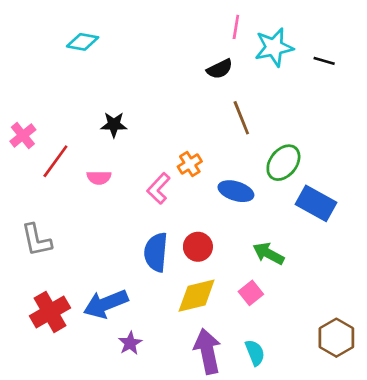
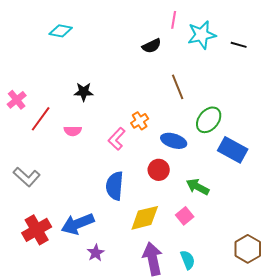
black semicircle: (220, 69) -> (152, 46), moved
gray L-shape: (36, 240) -> (27, 177), turned -36
red circle: (198, 247) -> (159, 170), moved

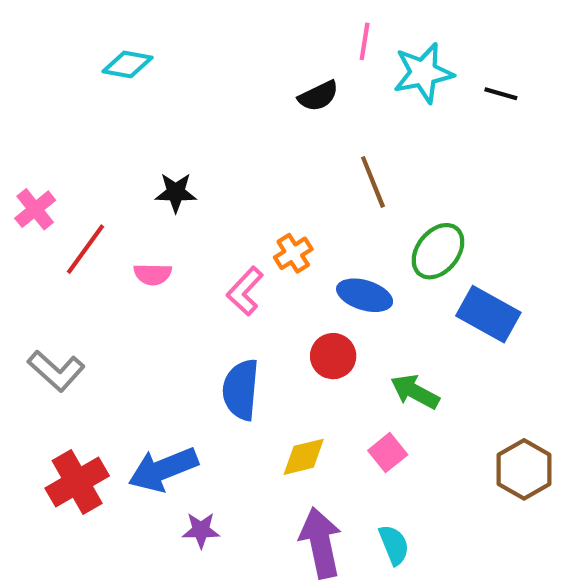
yellow diamond: (145, 218) -> (304, 457), size x0.7
brown hexagon: (248, 249) -> (524, 469), moved
purple star: (96, 253) -> (201, 530), turned 30

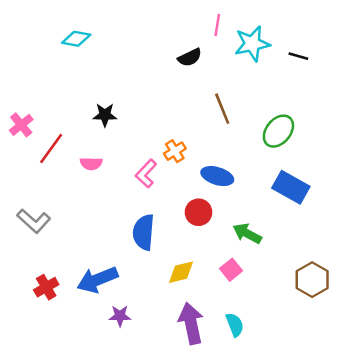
green ellipse: (438, 251) -> (278, 131), moved
red cross: (77, 482) -> (46, 287), size x0.7

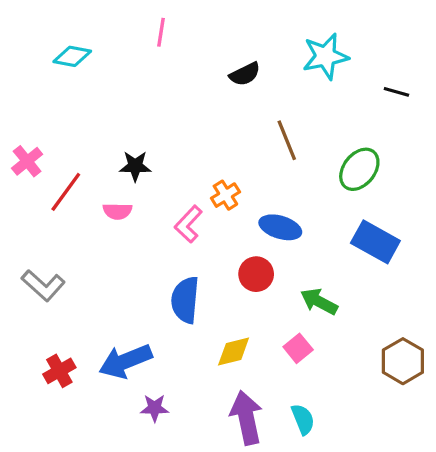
pink line: (217, 25) -> (161, 32), moved
cyan diamond: (76, 39) -> (72, 56), moved
black line: (298, 56) -> (396, 92), moved
black star: (105, 115) -> (135, 166), moved

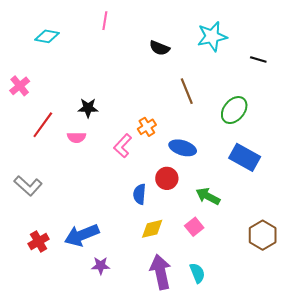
black semicircle: (245, 74) -> (159, 48), turned 48
pink cross: (27, 161) -> (20, 86), moved
blue semicircle: (185, 300) -> (140, 194), moved, size x0.7

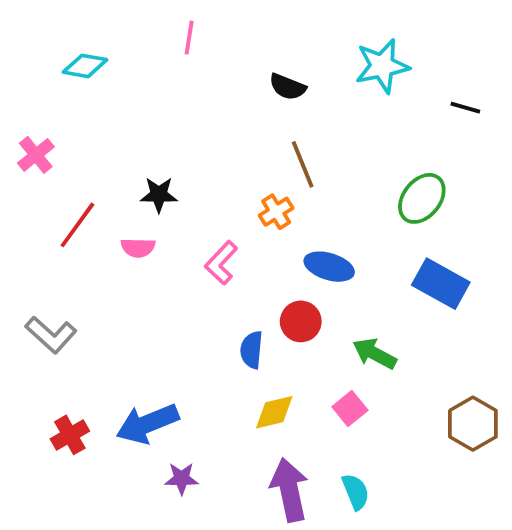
brown line: (187, 91) -> (303, 164), moved
orange cross: (147, 127) -> (276, 212), moved

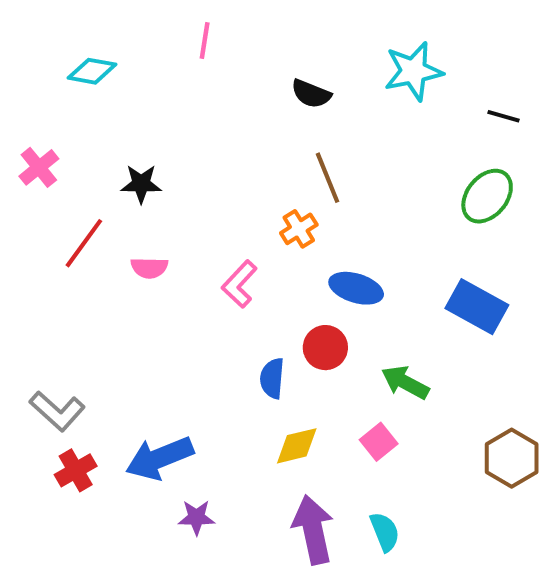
black star: (159, 195) -> (141, 184), moved
green ellipse: (422, 198) -> (487, 196), moved
gray L-shape: (51, 335) -> (57, 411), moved

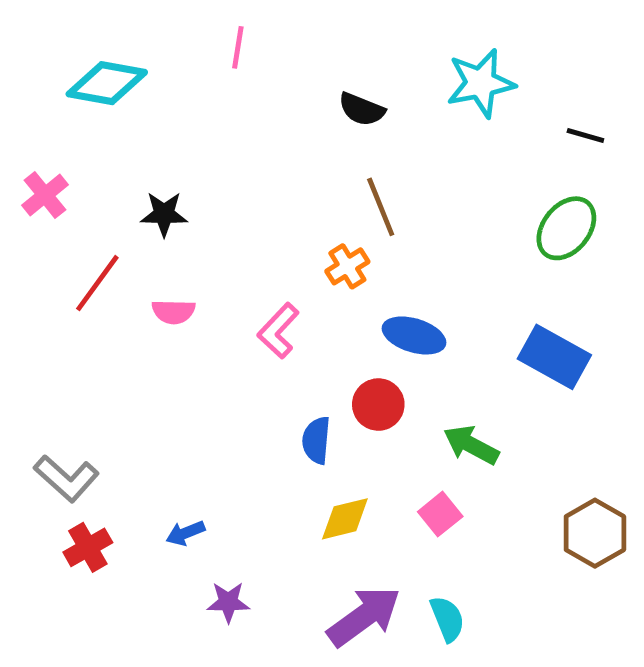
cyan diamond: (92, 71) -> (107, 83), size x1.4
blue arrow: (160, 458) -> (185, 533), size x0.5
purple arrow: (313, 530) -> (364, 616), turned 66

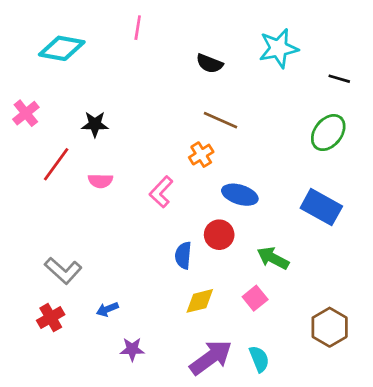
brown line: (381, 207) -> (221, 120), turned -44
gray L-shape: (66, 478) -> (63, 271), moved
brown hexagon: (595, 533) -> (330, 327), moved

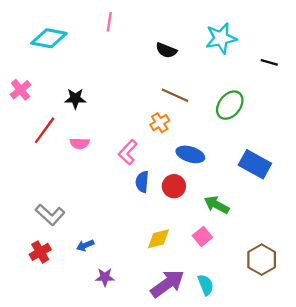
green ellipse: (328, 133) -> (230, 105), moved
blue semicircle: (183, 255) -> (142, 182), moved

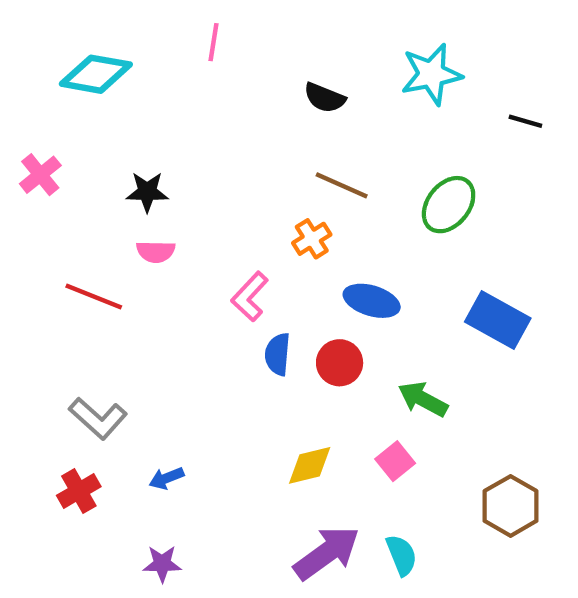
red line: (45, 130) -> (94, 296), moved, turned 76
pink semicircle: (80, 143) -> (156, 252), moved
purple star: (105, 277) -> (162, 564), moved

